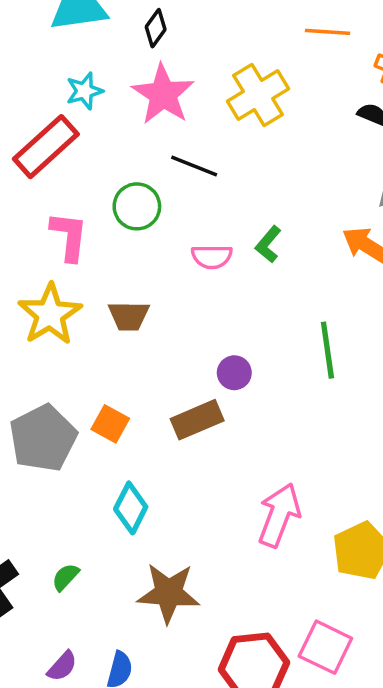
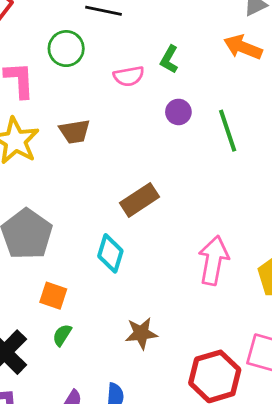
purple circle: (234, 373) -> (178, 112), moved
orange square: (110, 424) -> (53, 296), moved
cyan diamond: (131, 508) -> (110, 253), moved
brown star: (169, 593) -> (141, 333), size x0.7

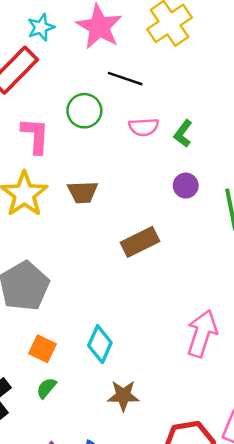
pink semicircle: (129, 76) -> (144, 127), moved
brown rectangle: (140, 200) -> (140, 242), moved
cyan diamond: (110, 253) -> (100, 344), moved

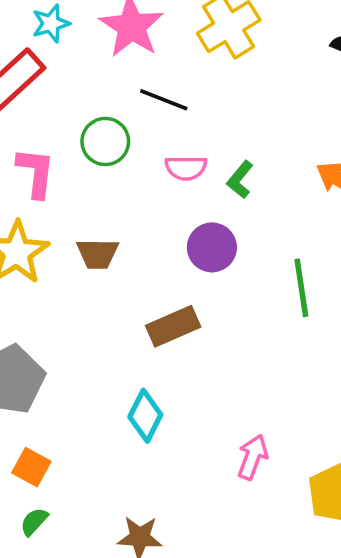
purple circle: (186, 186) -> (212, 247), moved, size x1.4
pink arrow: (202, 334) -> (253, 457), size x0.7
cyan diamond: (100, 344) -> (145, 416), moved

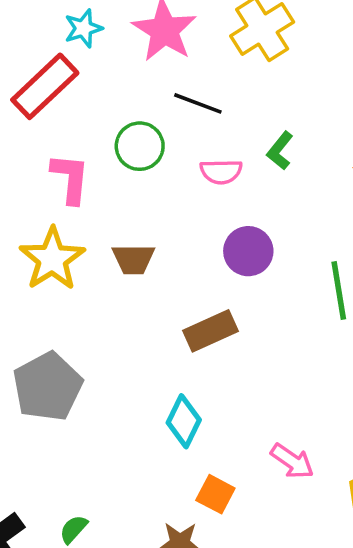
green L-shape: (240, 180) -> (280, 151), moved
pink arrow: (253, 457) -> (292, 461), turned 105
orange square: (31, 467) -> (215, 494), moved

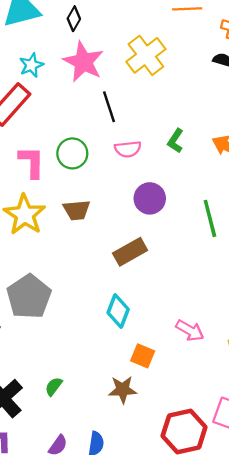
black line: (198, 103) -> (109, 107), turned 56
green circle: (140, 146) -> (72, 153), moved
green L-shape: (280, 151) -> (175, 141), moved

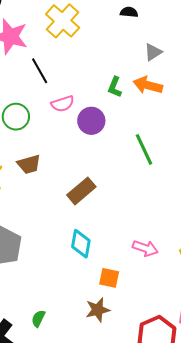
green L-shape: (175, 141) -> (115, 87), moved
purple circle: (150, 198) -> (91, 121), moved

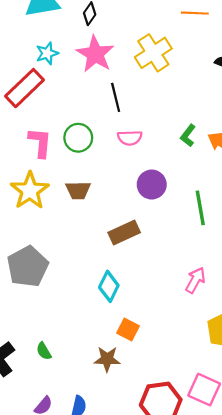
purple circle: (91, 121) -> (152, 185), moved
pink arrow: (145, 248) -> (195, 280), moved, turned -95
green semicircle: (38, 318) -> (44, 351), turned -72

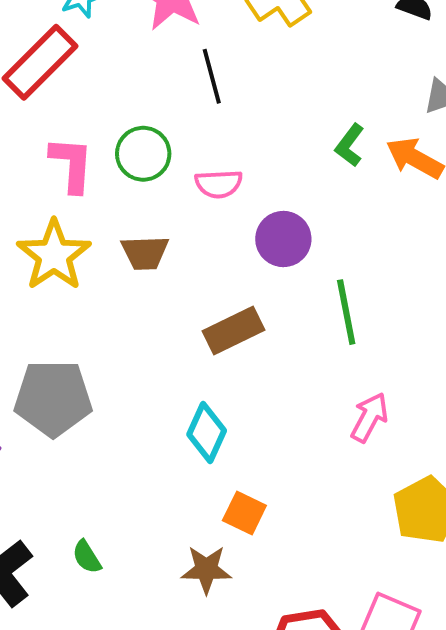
pink semicircle: (130, 138) -> (219, 184), moved
green line: (200, 208) -> (346, 312), moved
gray pentagon: (28, 266) -> (53, 398), turned 30

